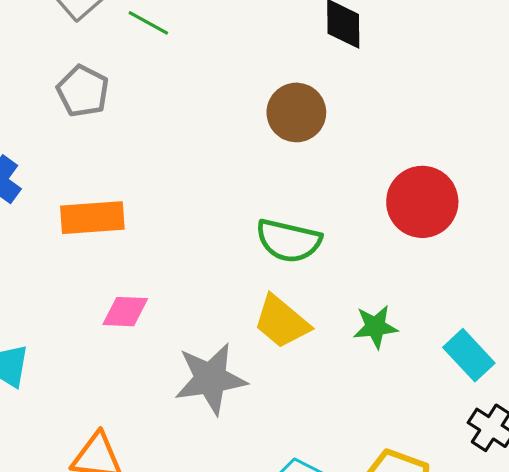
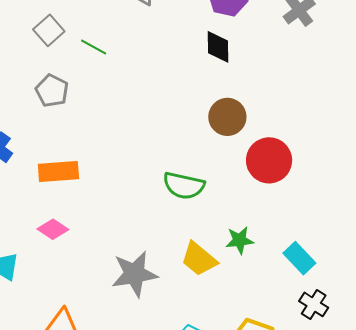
brown circle: (296, 112) -> (227, 117), moved
pink diamond: (125, 312) -> (53, 229), moved, turned 32
yellow trapezoid: (282, 322) -> (199, 259), moved

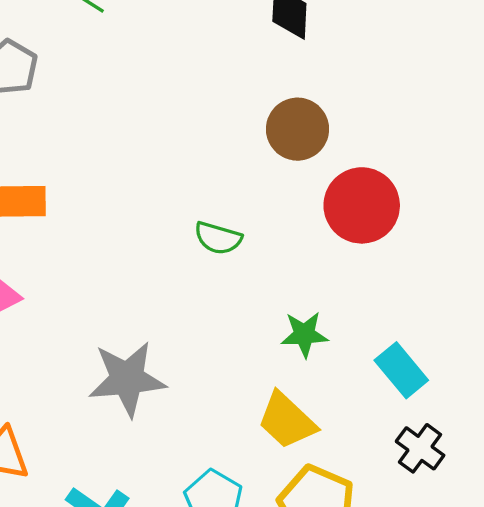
green semicircle: (184, 186) -> (218, 238), size x0.7
yellow trapezoid: (199, 259) -> (287, 421), moved

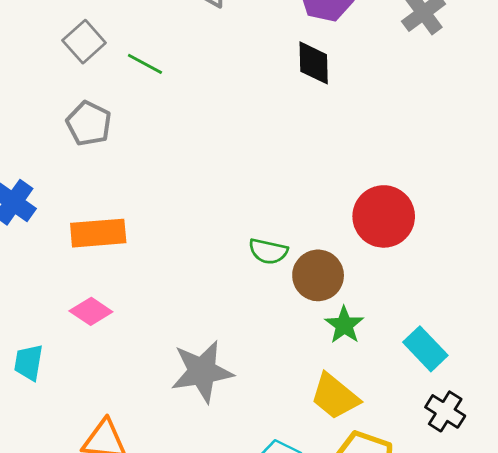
brown circle: (297, 129) -> (318, 275), moved
green star: (304, 334) -> (344, 325), turned -30

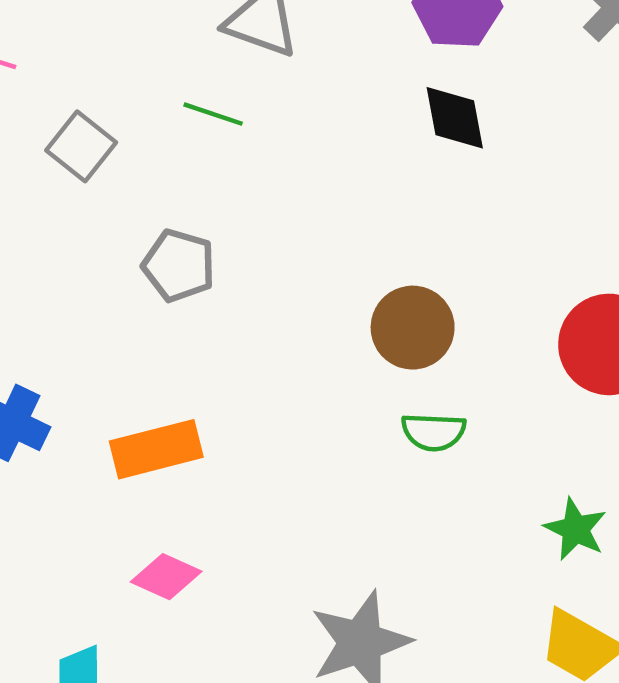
green line: (145, 64) -> (213, 114), moved
gray pentagon: (89, 124) -> (179, 266), moved
brown circle: (318, 275) -> (413, 328), moved

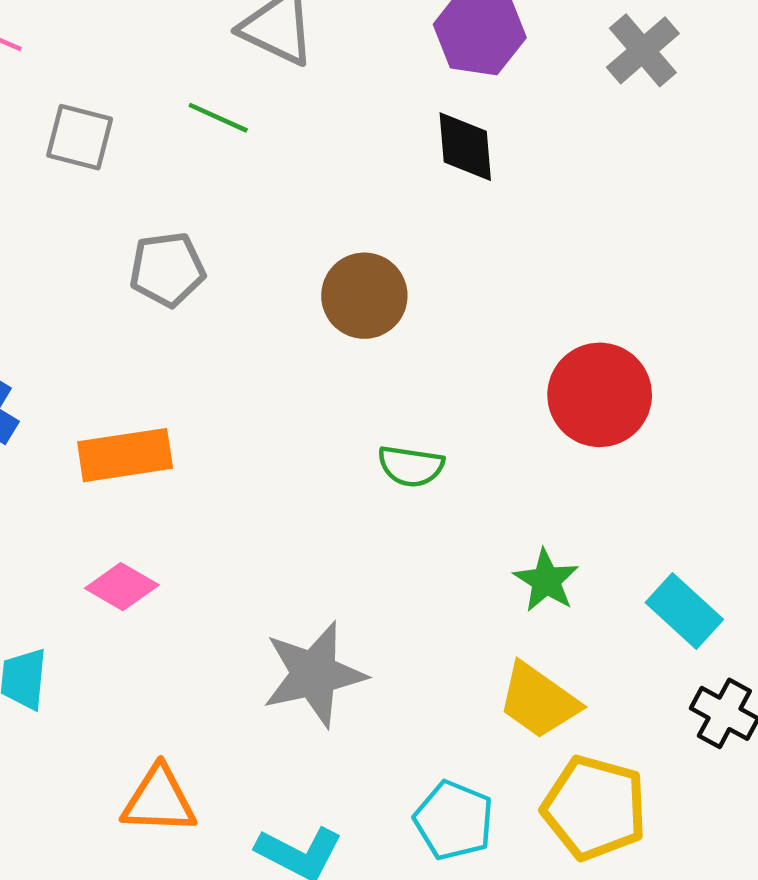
gray square: (81, 146) -> (80, 137), turned -30
gray pentagon: (179, 266) -> (167, 269), turned -30
brown circle: (413, 328) -> (364, 296), moved

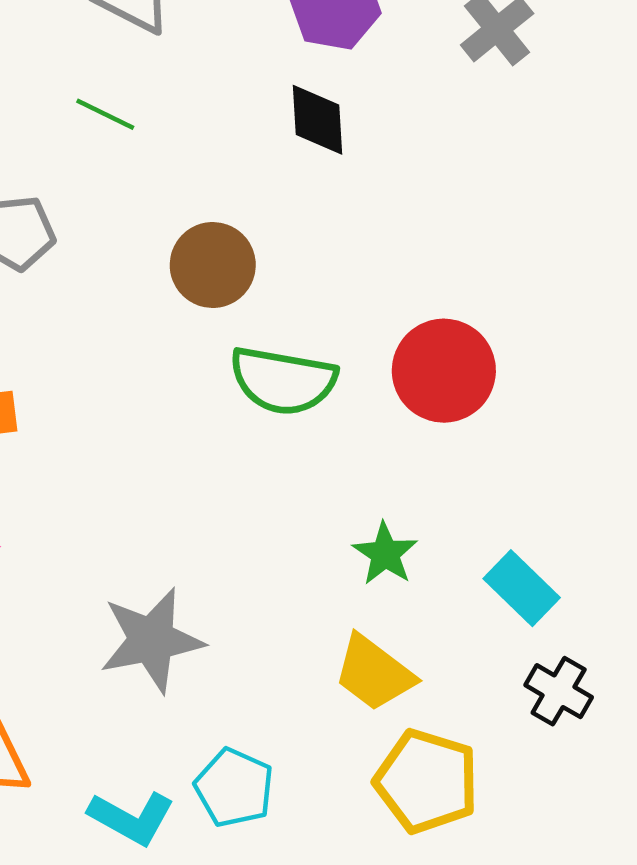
green line: (218, 118) -> (105, 114), moved
green semicircle: (411, 466) -> (283, 381), moved, size x1.6
cyan pentagon: (454, 820) -> (234, 788), moved

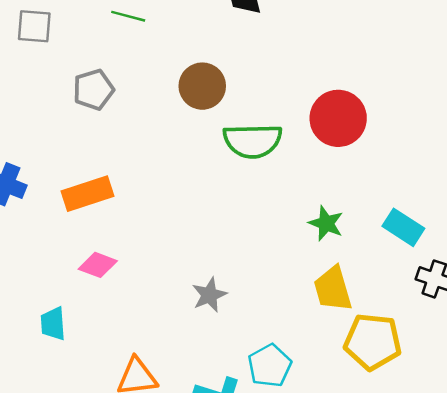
gray star: (152, 640) -> (209, 295), size x0.6
yellow trapezoid: (374, 673) -> (333, 289), turned 48
cyan pentagon: (234, 788) -> (270, 366), turned 30

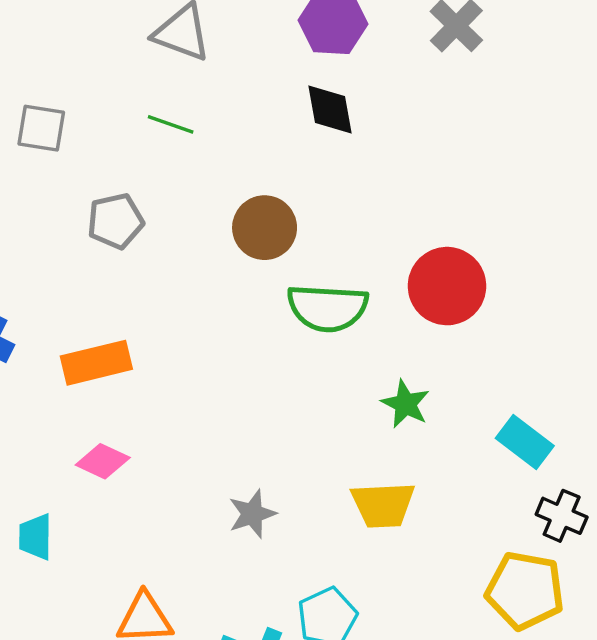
green star: (326, 223) -> (405, 404), moved
yellow trapezoid: (333, 289) -> (383, 505), moved, turned -81
yellow pentagon: (373, 342) -> (525, 591), moved

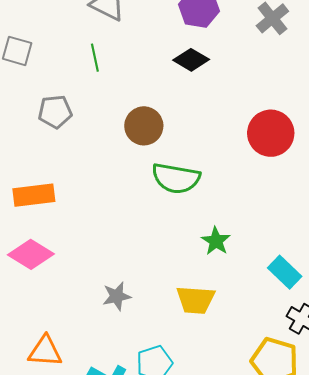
black diamond: (330, 110) -> (191, 60), turned -56
green line: (171, 124) -> (95, 58), turned 52
red circle: (447, 286) -> (271, 133), moved
pink diamond: (103, 461) -> (31, 254), size x1.4

